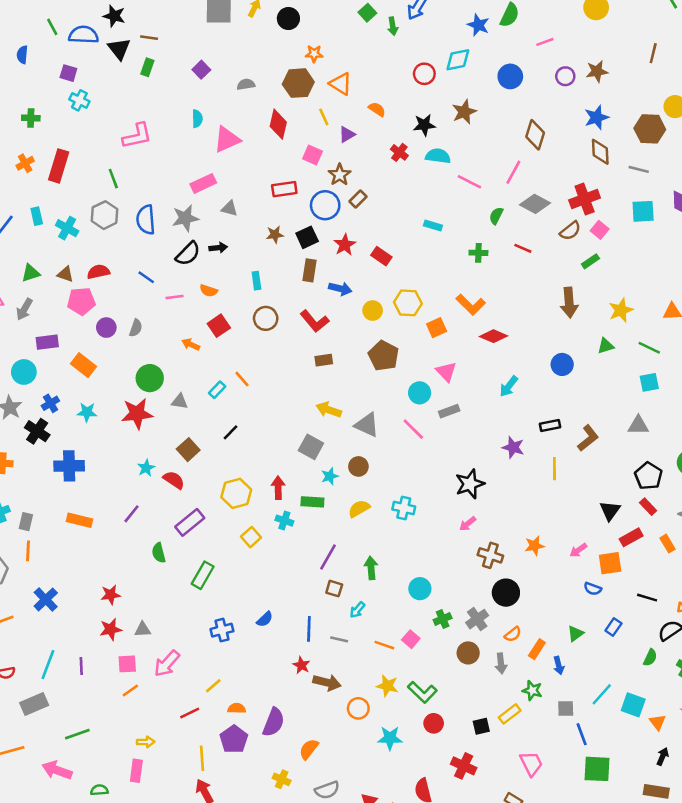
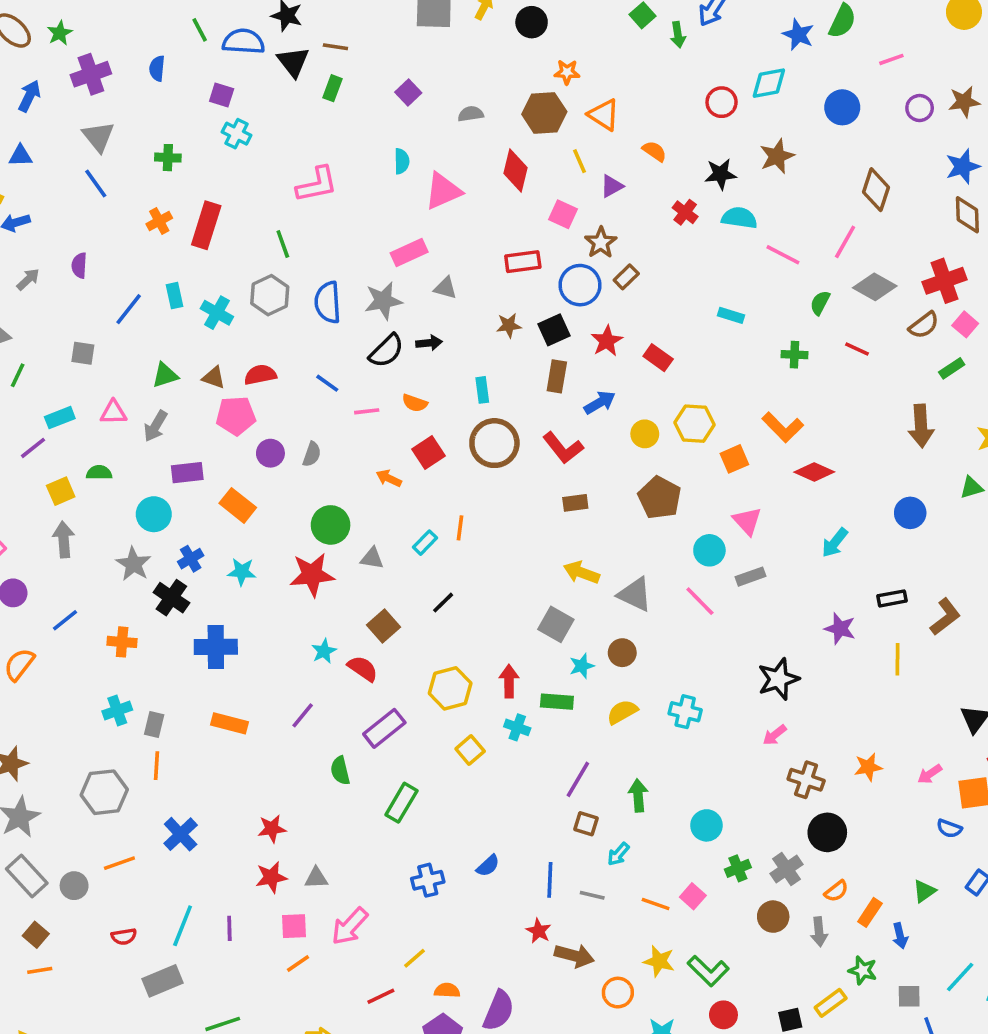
blue arrow: (340, 289) -> (600, 402), turned -45
brown circle: (266, 318) -> (494, 443), size x1.4
orange line: (242, 379) -> (460, 528), turned 48

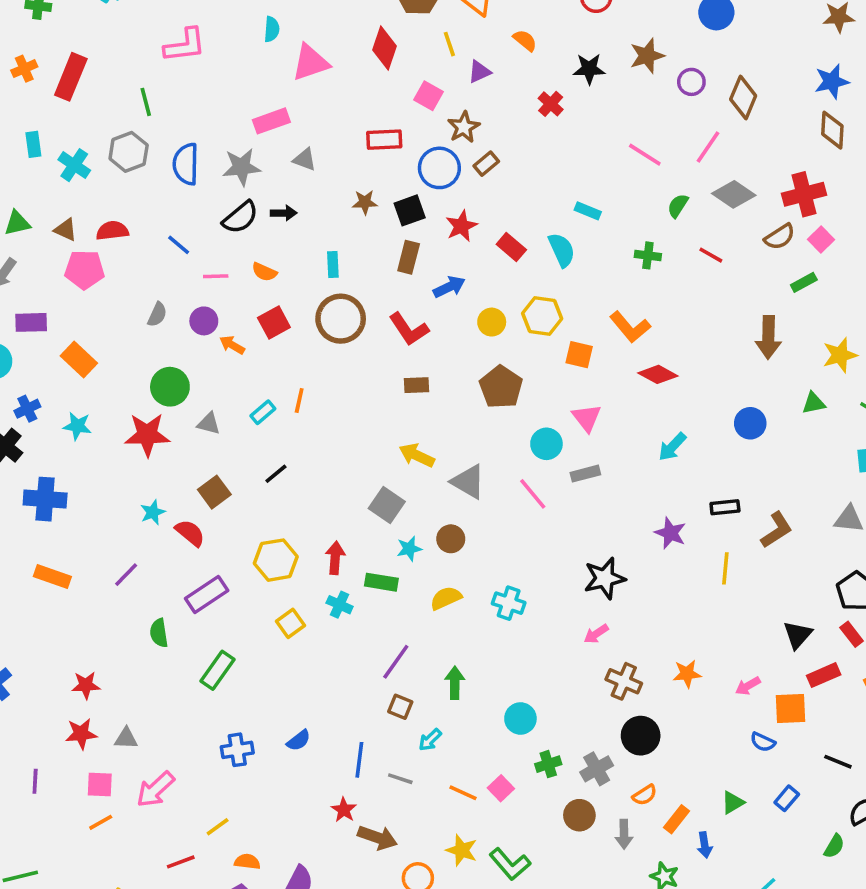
purple circle: (920, 108) -> (691, 82), moved
cyan semicircle: (739, 218) -> (562, 250), moved, turned 52
purple circle: (270, 453) -> (204, 321), moved
orange square: (734, 459) -> (579, 355), turned 32

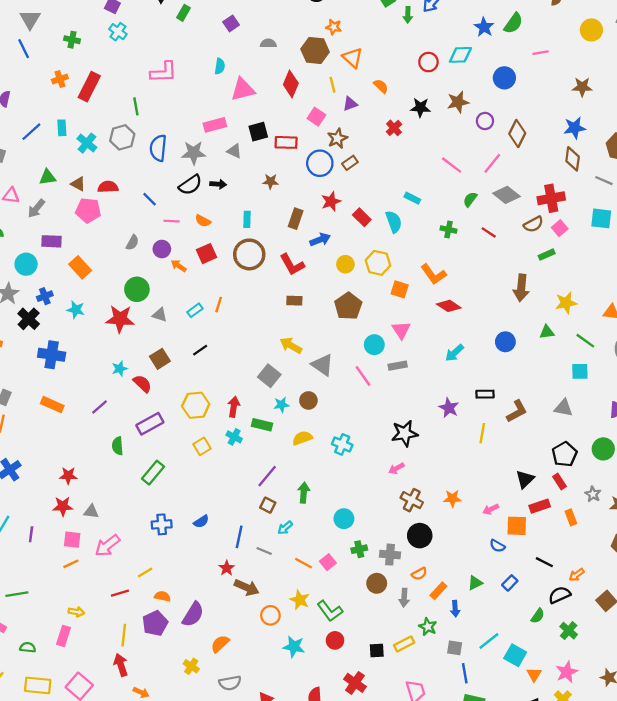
black square: (410, 210) -> (258, 132), moved
gray cross: (597, 769) -> (390, 555), turned 30

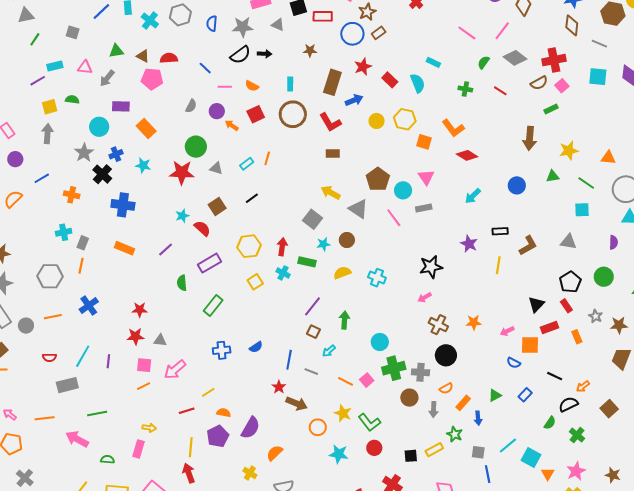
blue semicircle: (158, 148) -> (212, 23), size x0.7
brown rectangle: (296, 219) -> (332, 82), size x1.4
brown pentagon: (348, 306) -> (378, 179), moved
green cross: (359, 549) -> (394, 368), size x1.6

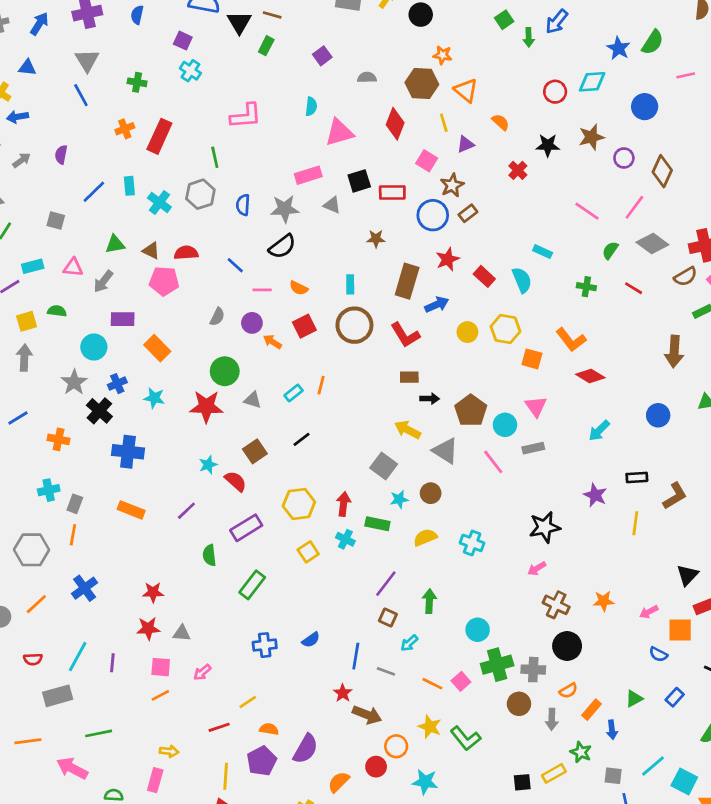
black arrow: (265, 54) -> (430, 399), moved
orange line: (53, 317) -> (36, 604), turned -30
pink arrow: (175, 370) -> (202, 672), size x0.6
red circle: (374, 448) -> (376, 767), moved

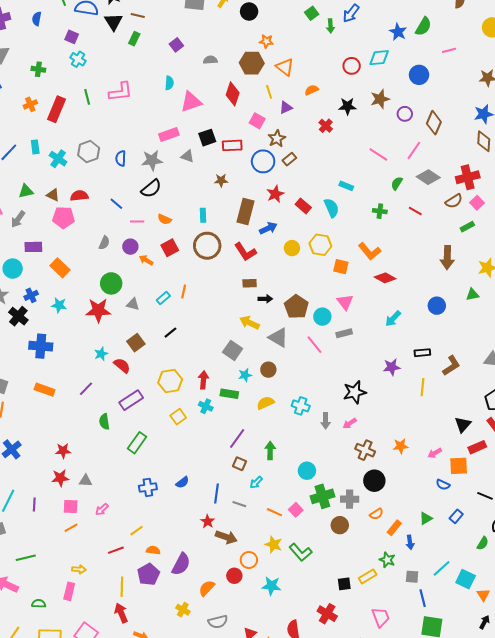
orange semicircle: (501, 122) -> (312, 90), turned -64
green line: (215, 157) -> (87, 97), moved
purple star: (595, 495) -> (392, 367), turned -30
gray arrow: (552, 719) -> (326, 421), moved

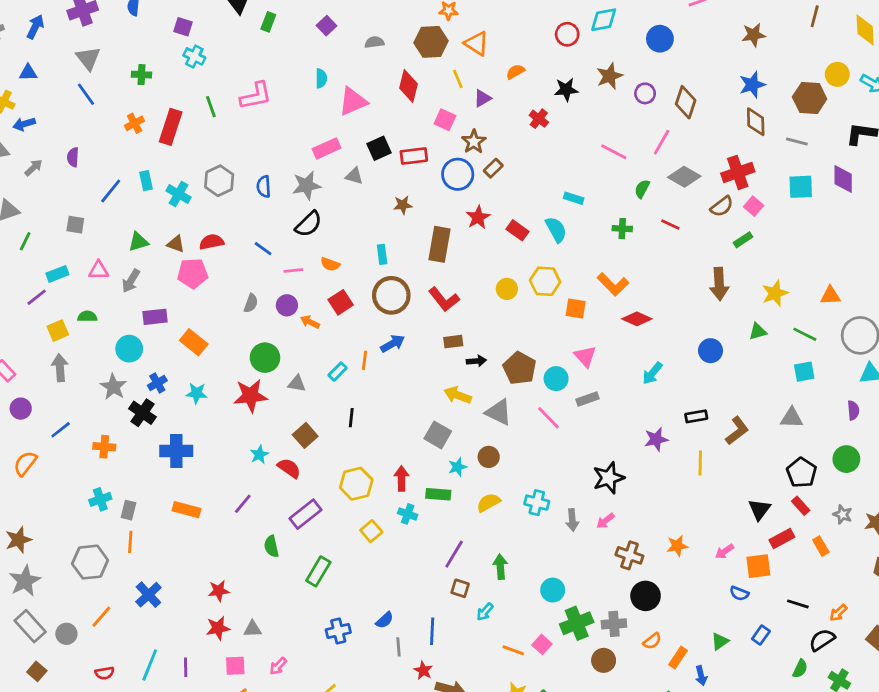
blue arrow: (268, 228) -> (393, 344), moved
black line: (170, 333) -> (351, 418), turned -40
gray line: (239, 504) -> (399, 647), moved, turned 72

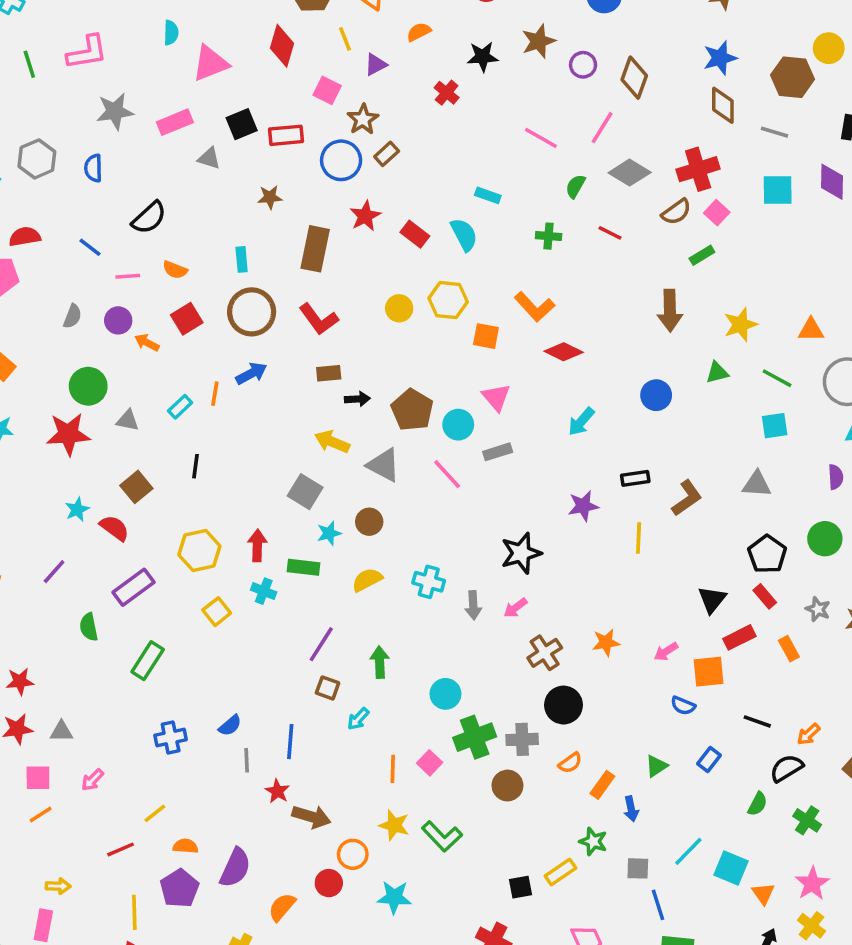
gray star: (306, 185) -> (115, 111), moved
brown cross: (629, 555) -> (545, 653), turned 36
orange line: (513, 650) -> (393, 769), turned 70

